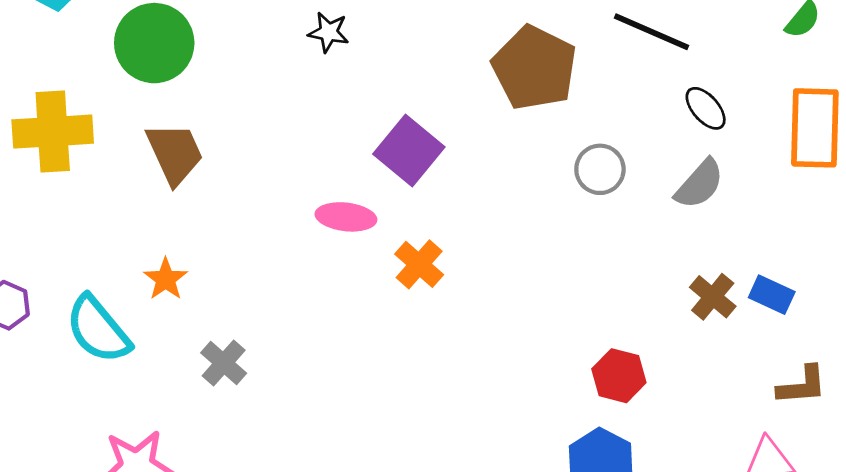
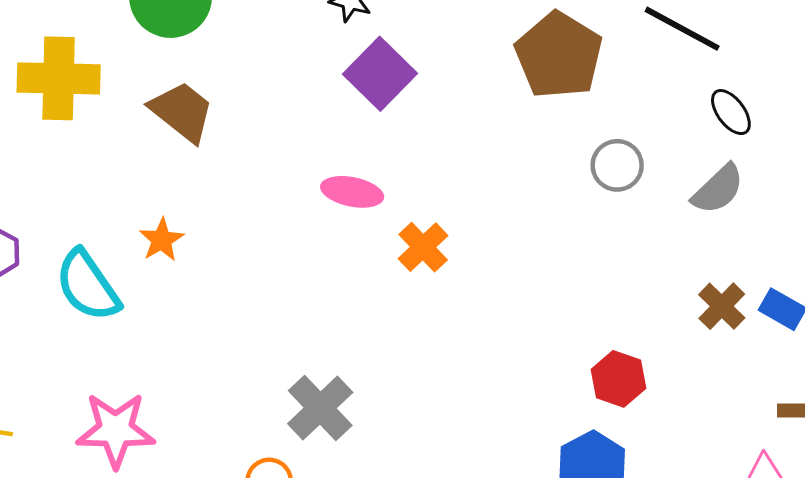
purple square: (409, 150) -> (380, 74), moved
brown trapezoid: (175, 153) -> (182, 112), turned -32
gray cross: (224, 363) -> (320, 408), moved, size x1.4

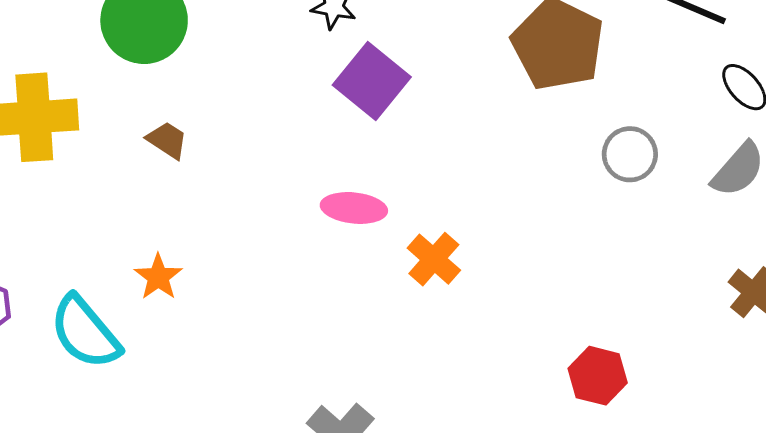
brown trapezoid: (182, 112) -> (167, 140), size x0.6
red hexagon: (618, 379) -> (598, 376), moved

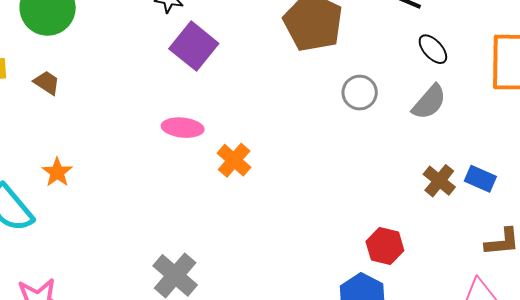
brown trapezoid: (167, 140) -> (47, 83), moved
red hexagon: (598, 376) -> (385, 246), moved

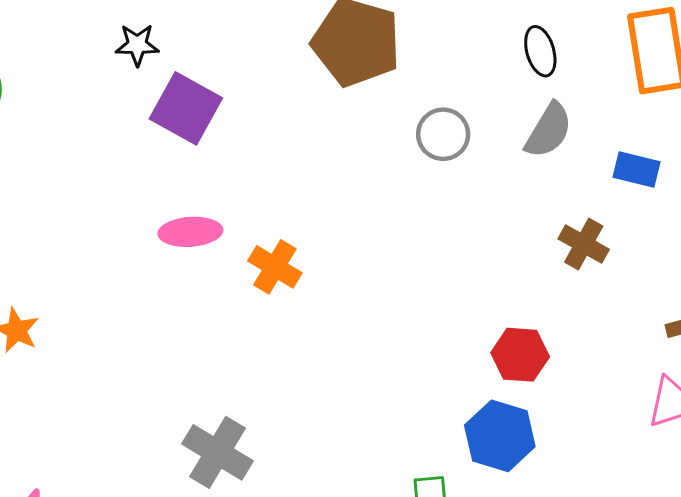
black ellipse: (433, 49) -> (540, 51), turned 36
blue rectangle: (480, 179) -> (637, 169), moved

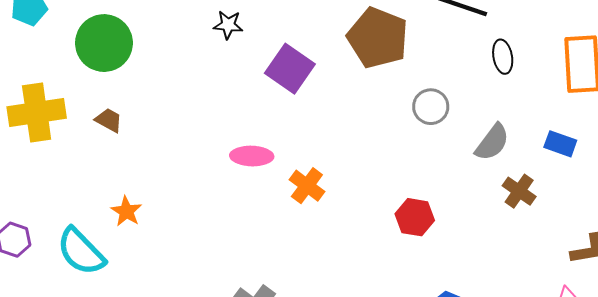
purple square: (186, 108) -> (290, 69), moved
gray semicircle: (549, 130) -> (492, 142), moved
red hexagon: (520, 355) -> (415, 217), moved

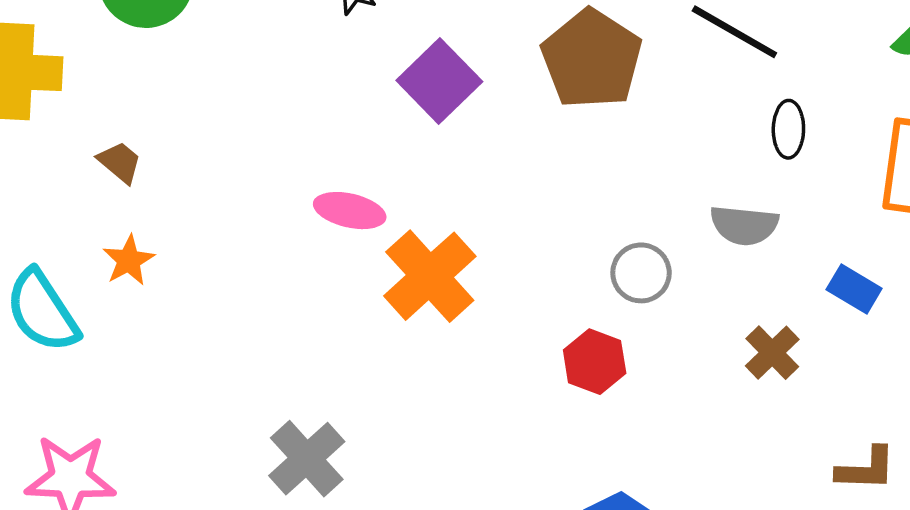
gray circle: (431, 107) -> (641, 273), moved
brown trapezoid: (109, 120) -> (120, 162), moved
gray semicircle: (492, 142) -> (744, 225), moved, turned 48
orange cross: (307, 186) -> (430, 276), size x1.6

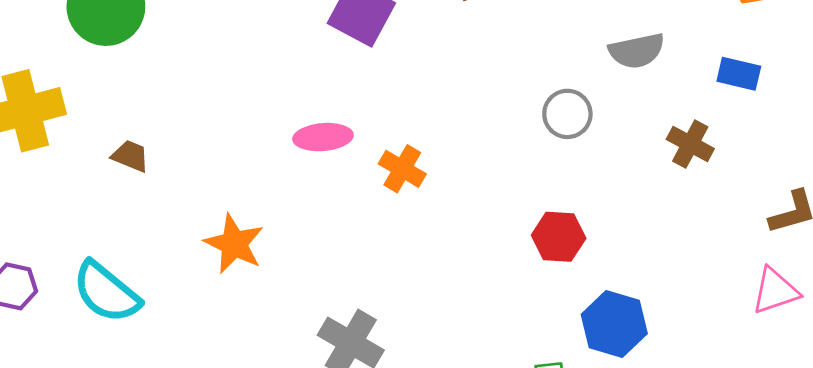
orange star: (129, 260) -> (234, 244), moved, size x1.4
orange cross: (430, 276) -> (402, 169), size x0.6
red hexagon: (595, 362) -> (559, 237), moved

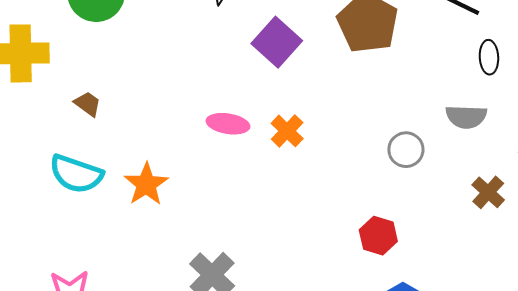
orange cross: (402, 169) -> (287, 131), moved
cyan semicircle: (106, 292) -> (76, 174), moved, turned -34

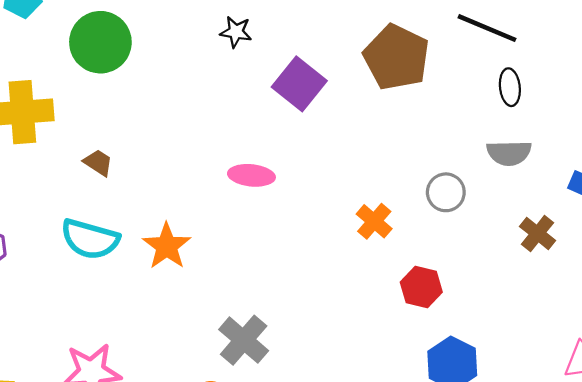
black ellipse: (489, 57) -> (510, 87), moved
orange cross: (287, 131) -> (374, 221), moved

